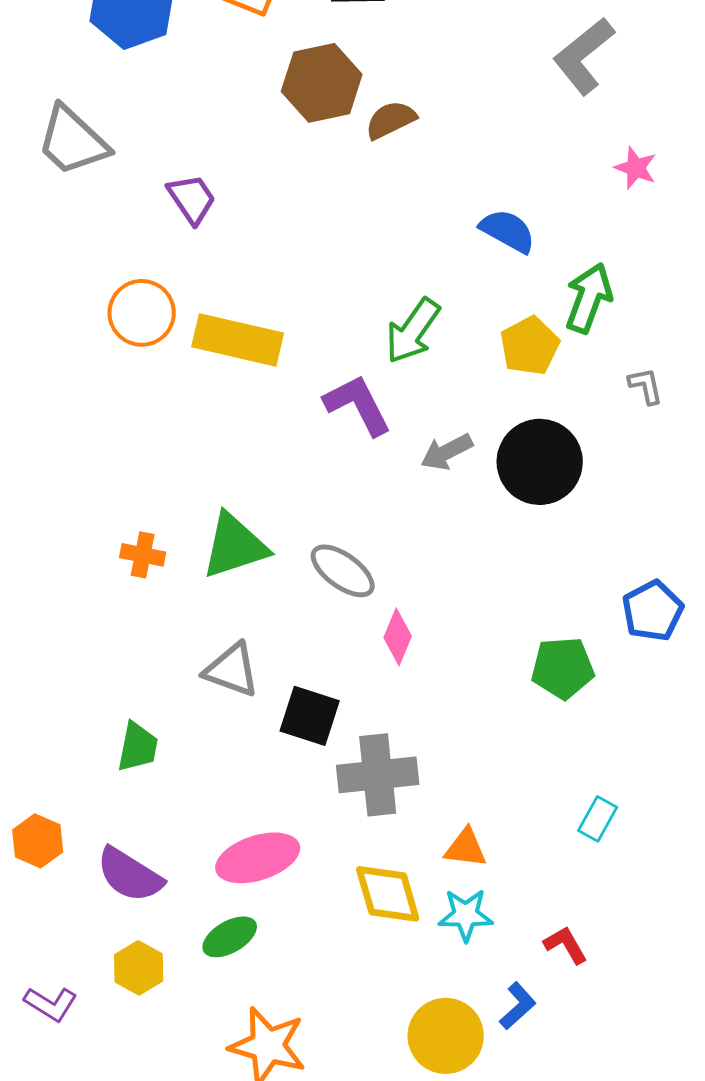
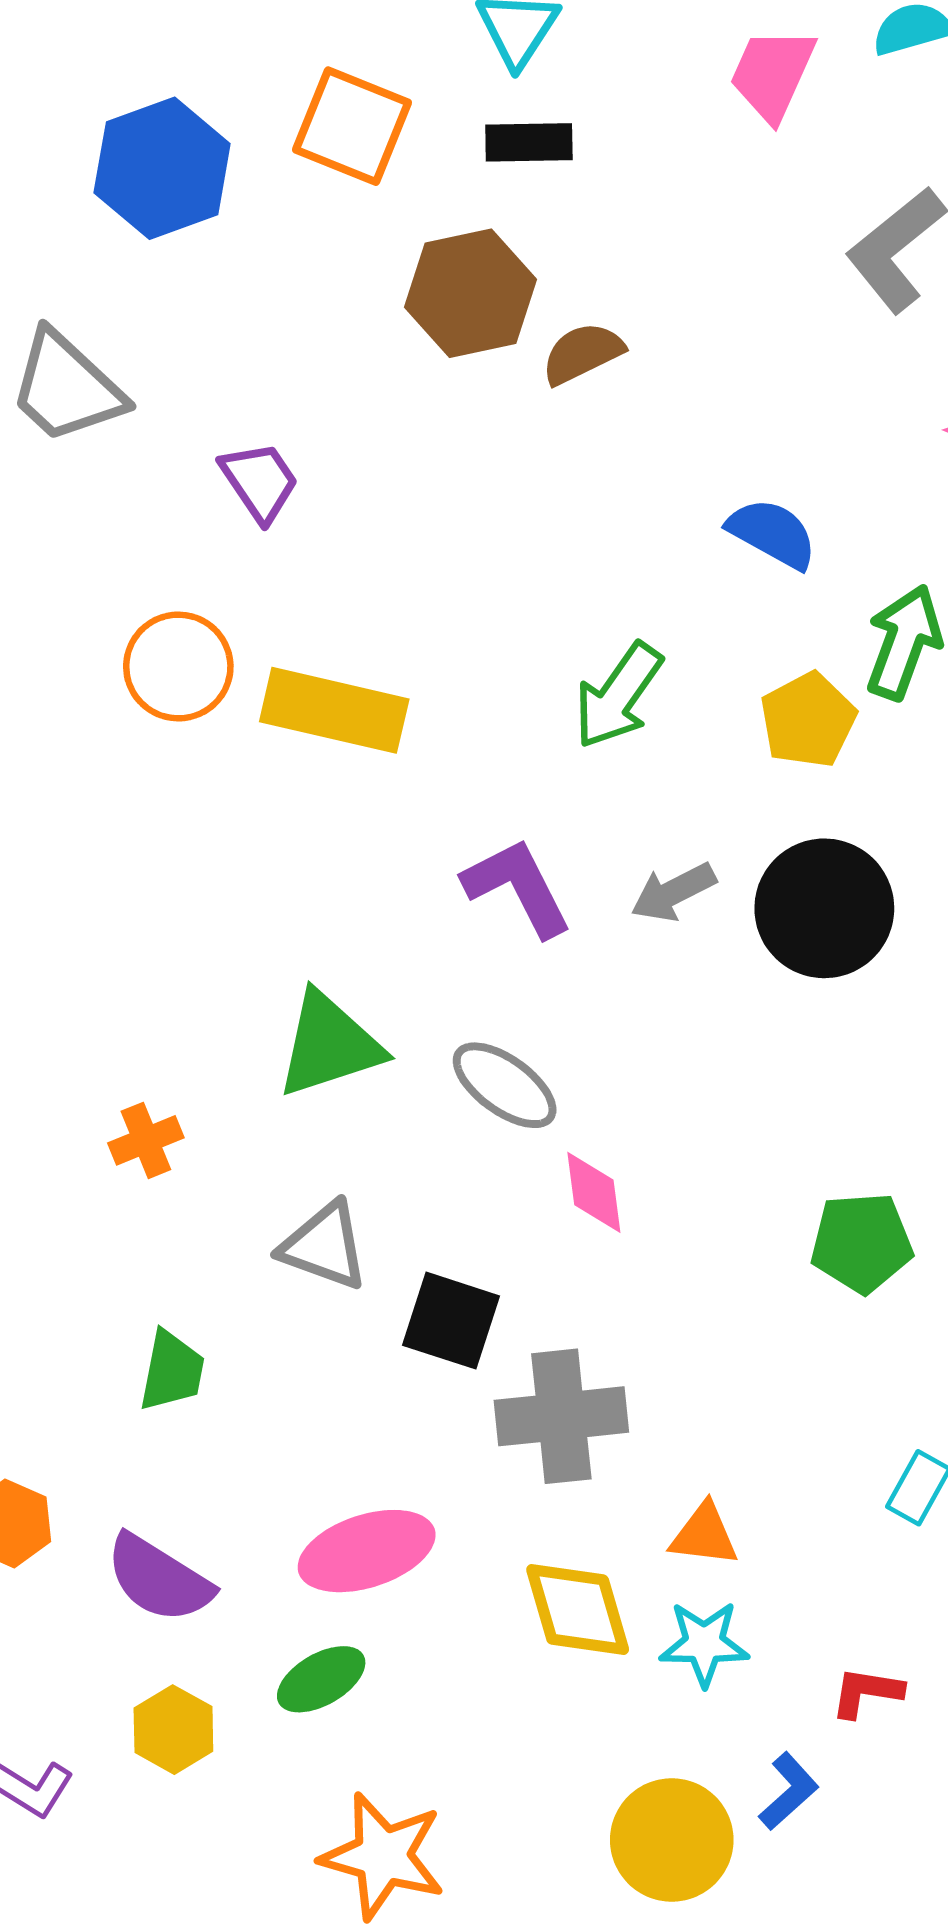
purple L-shape: (358, 405) -> (518, 887), moved
orange cross: (143, 555) -> (146, 1140), moved, turned -33
pink diamond: (398, 637) -> (594, 1192), turned -30
red L-shape: (566, 945) -> (866, 1692), turned -51

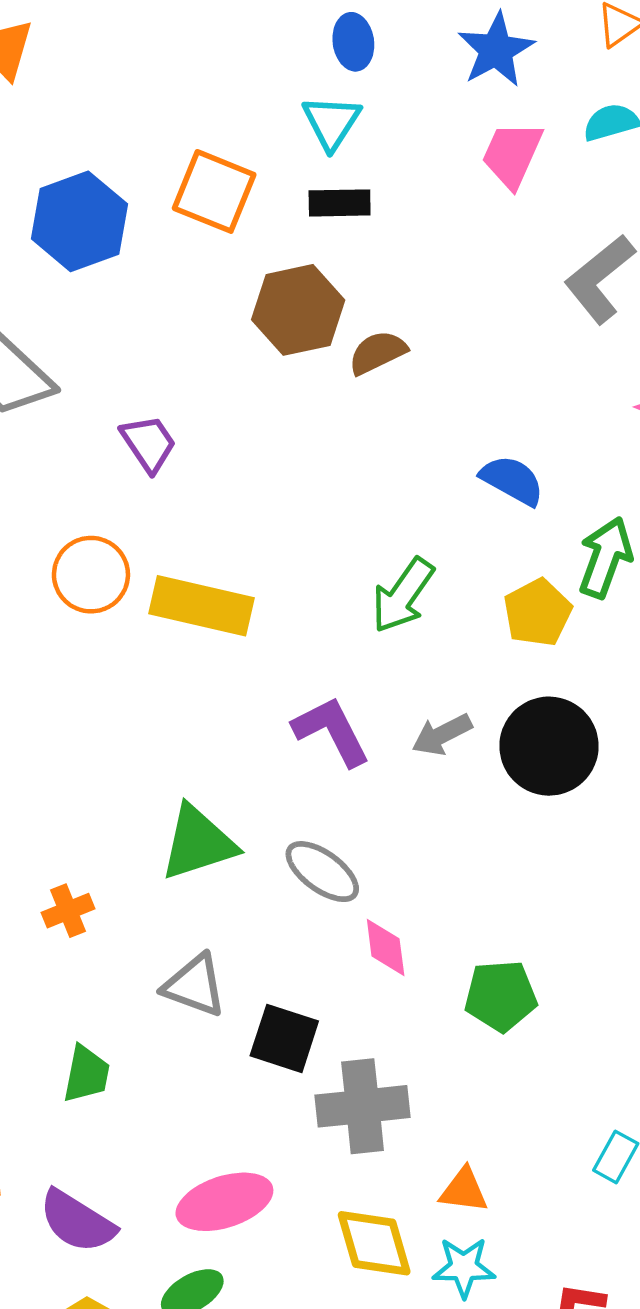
green pentagon: (862, 1243) -> (501, 996), moved

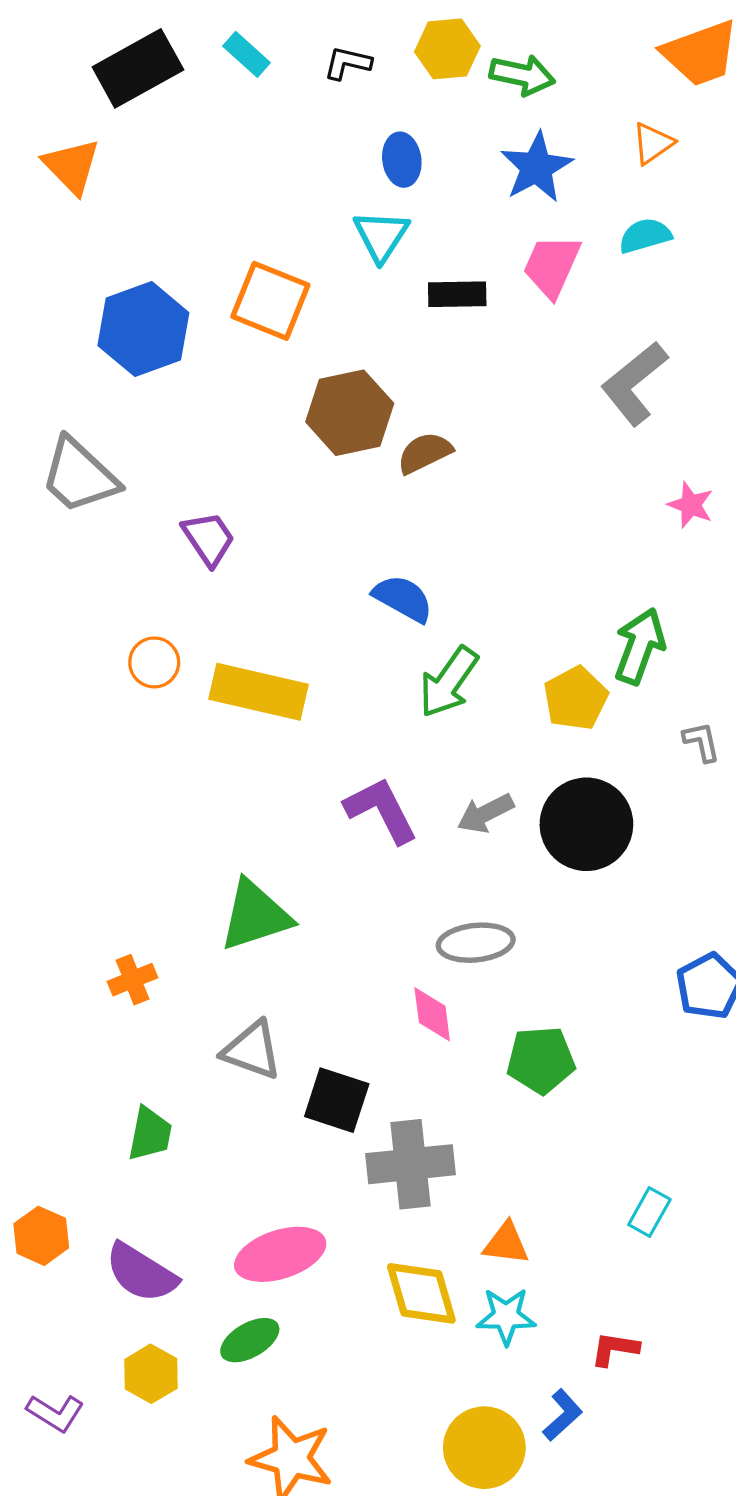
black rectangle: (340, 203) -> (457, 294), moved
blue semicircle: (512, 480) -> (403, 598), moved
orange circle: (91, 575) -> (154, 662), size x0.7
gray ellipse: (322, 872) -> (476, 943), moved, turned -42

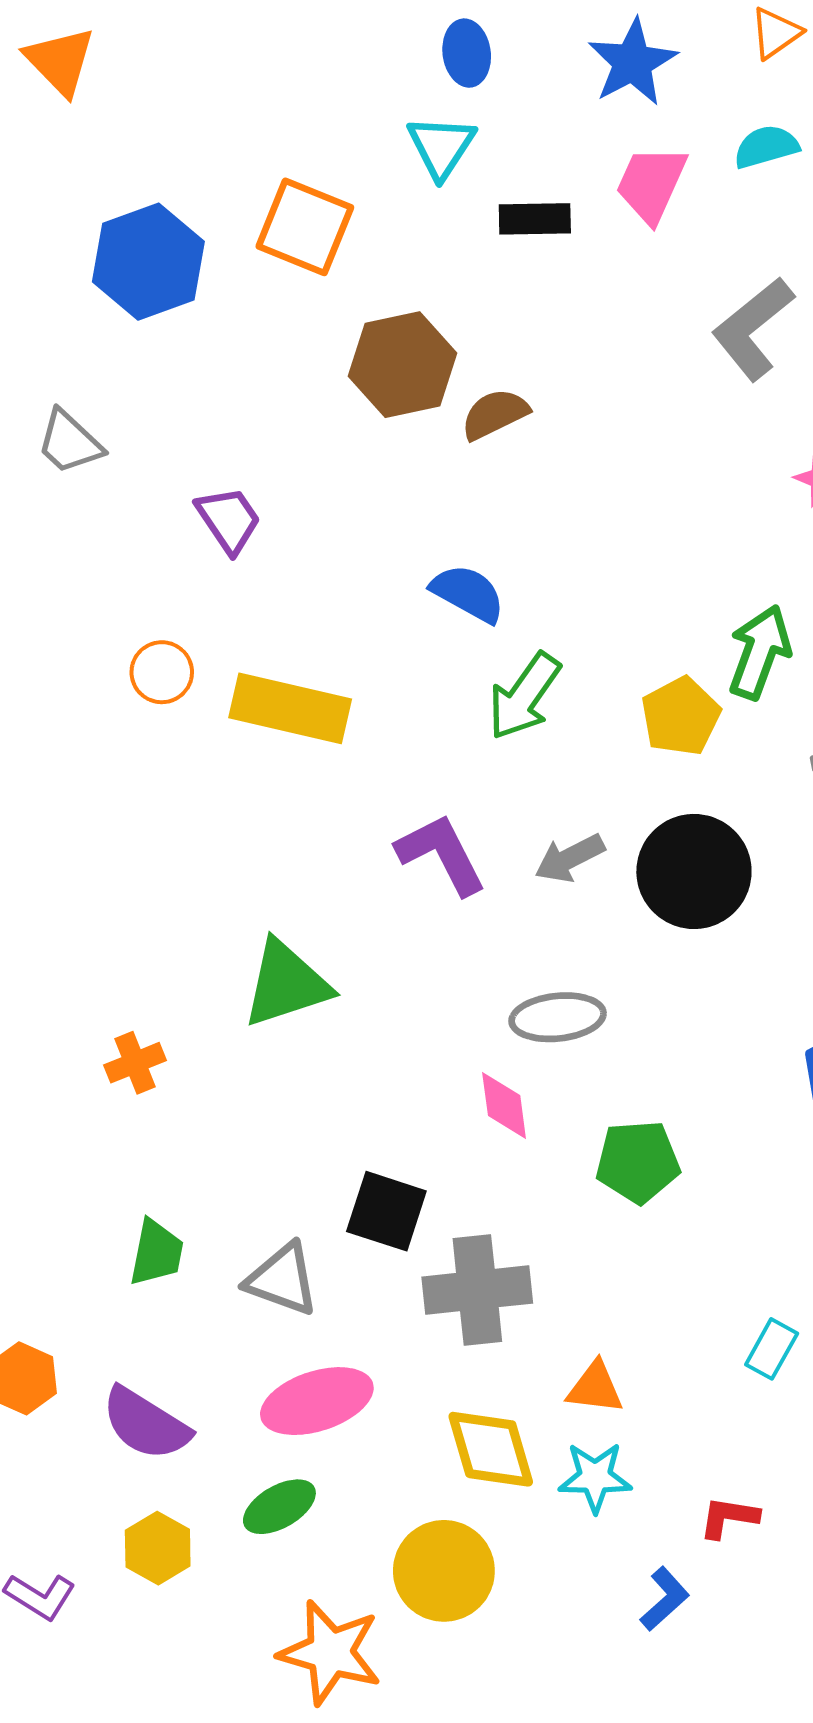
gray trapezoid: (79, 476) -> (69, 442), size x0.7
gray triangle: (252, 1050) -> (282, 1279), moved
yellow circle: (484, 1448) -> (444, 1571), moved

